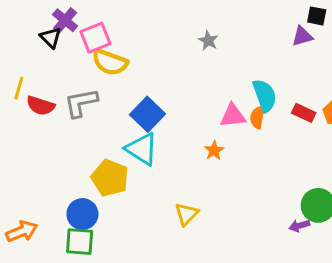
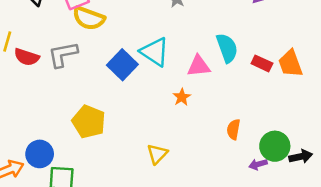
orange semicircle: (257, 117) -> (233, 129), moved
cyan triangle: (142, 149) -> (155, 52), moved
blue circle: (82, 214) -> (40, 154), moved

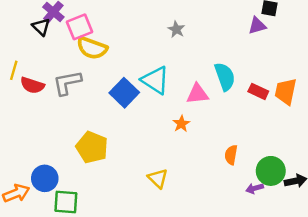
orange trapezoid: (290, 63) -> (286, 91), turned 32
yellow triangle: (157, 154) -> (158, 178), turned -30

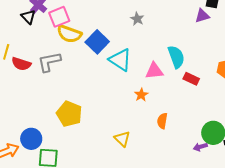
red rectangle: (258, 91) -> (191, 79), moved
blue square: (124, 93) -> (97, 42), moved
orange semicircle: (231, 155) -> (162, 121), moved

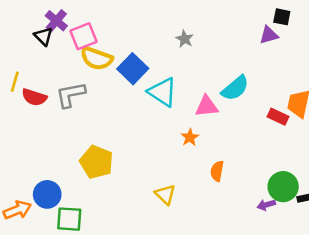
cyan semicircle: (176, 57) -> (235, 88), turned 70
red rectangle: (191, 79) -> (278, 117), moved

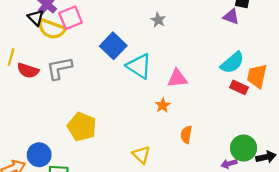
purple triangle: (269, 35) -> (231, 17), turned 36
yellow semicircle: (96, 58) -> (51, 29), moved
cyan semicircle: (235, 88) -> (232, 63), moved

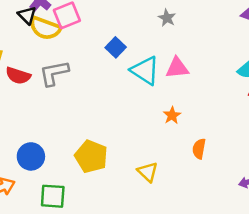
blue square: (113, 46) -> (116, 47), size x0.7
pink triangle: (177, 78) -> (177, 68), moved
yellow pentagon: (82, 127) -> (91, 156), moved
blue circle: (39, 155) -> (31, 156), moved

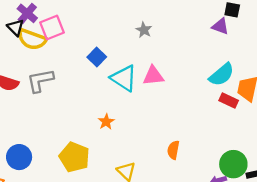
orange star: (172, 115) -> (106, 122), moved

